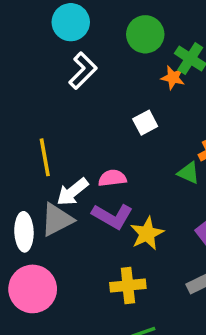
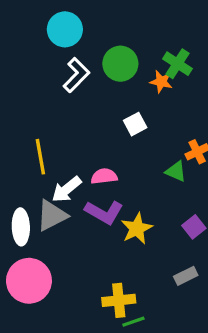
green circle: (145, 34) -> (120, 64), moved
yellow cross: (128, 285) -> (119, 300), moved

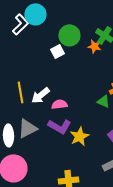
white L-shape: (76, 75) -> (20, 24), moved
white square: (135, 124) -> (57, 51), moved
white arrow: (67, 189) -> (40, 95), moved

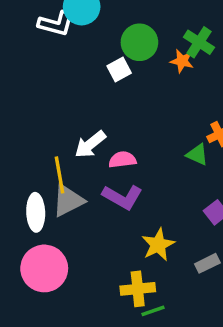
white L-shape: (20, 24) -> (56, 24), turned 60
yellow line: (20, 92) -> (60, 175), moved
yellow star: (79, 136) -> (158, 245), moved

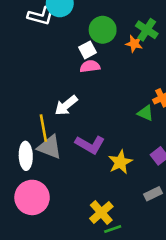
pink semicircle: (122, 160) -> (90, 66), moved
gray triangle: (68, 200) -> (50, 147), turned 48
yellow star: (158, 245) -> (120, 162), moved
yellow cross: (138, 289) -> (101, 213), turned -35

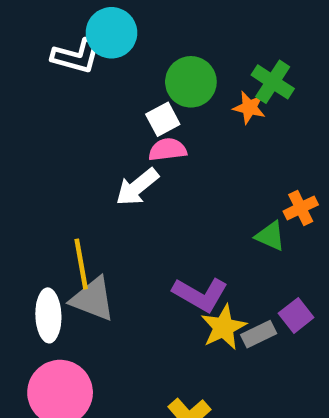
white arrow: (66, 105) -> (137, 187), moved
purple L-shape: (90, 144) -> (200, 294), moved
gray rectangle: (153, 194) -> (259, 334), moved

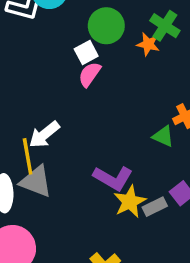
pink semicircle: (168, 150) -> (90, 74), turned -48
white arrow: (137, 187) -> (44, 135), moved

